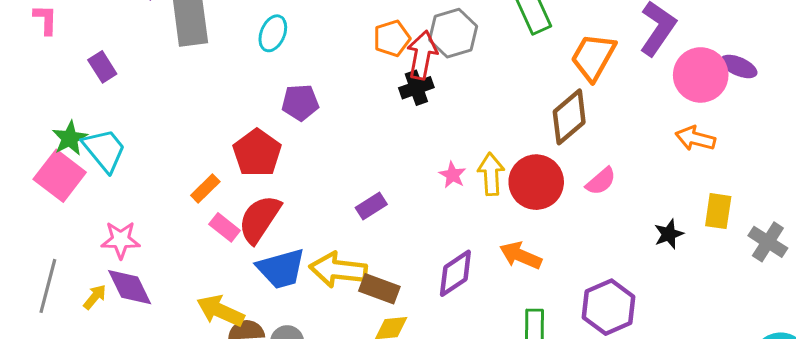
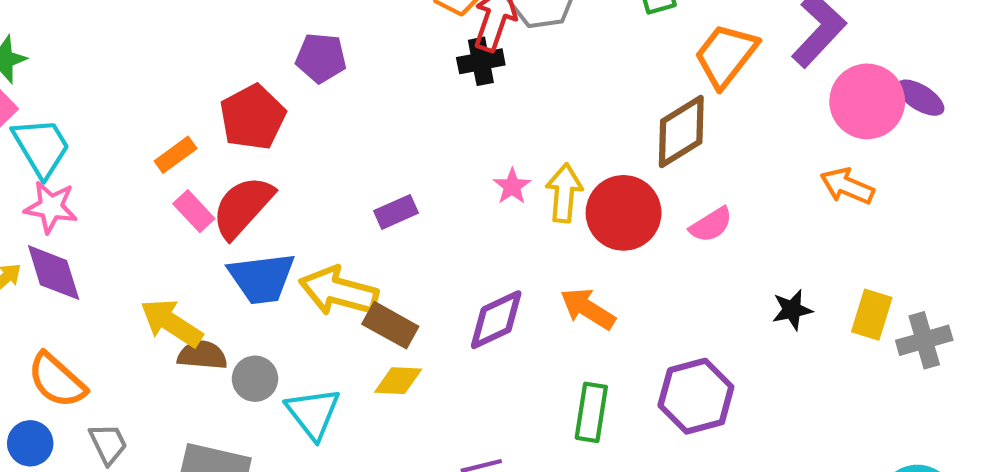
cyan trapezoid: (104, 150) -> (41, 147), moved
yellow rectangle: (718, 211) -> (872, 315), moved
gray cross: (768, 242) -> (924, 340), turned 33

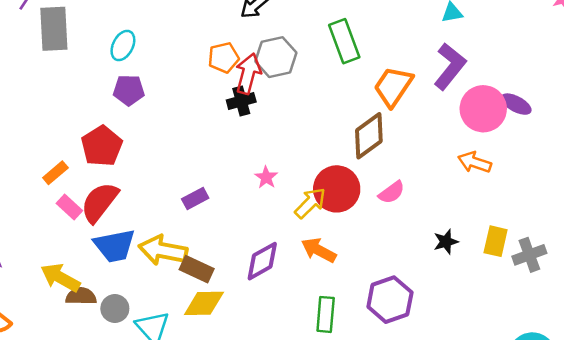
purple pentagon: (321, 58) -> (129, 90), moved
yellow arrow: (564, 193) -> (310, 203), moved, turned 44
yellow diamond: (398, 381) -> (204, 303), size x1.4

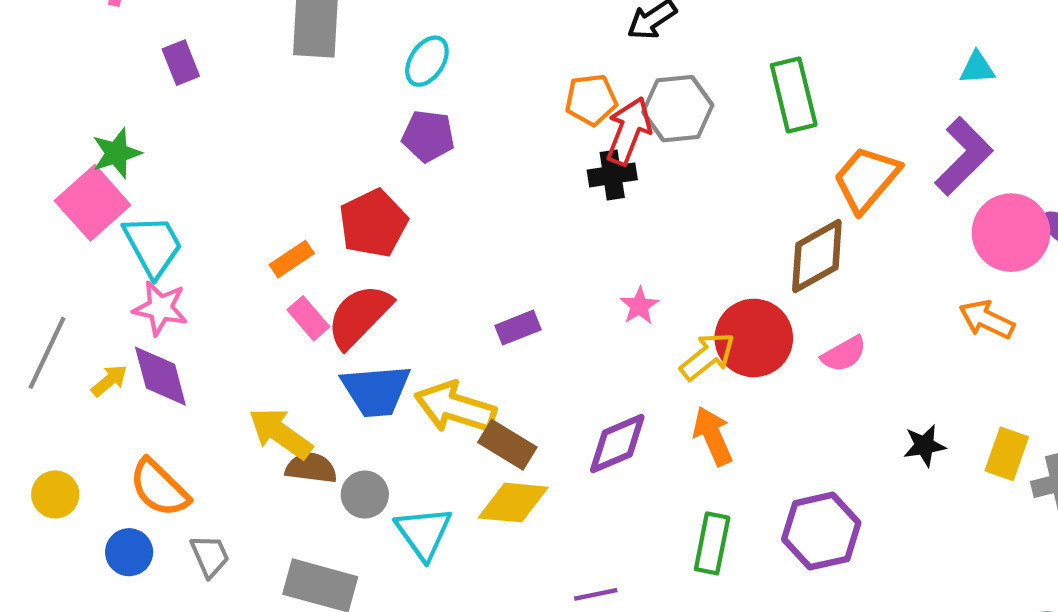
orange arrow: (319, 250) -> (713, 436), turned 32

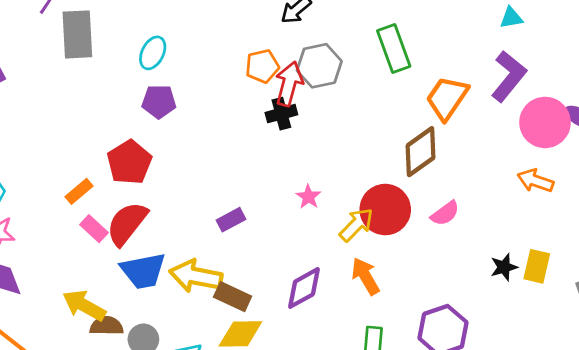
yellow rectangle: (1007, 454) -> (537, 266), moved

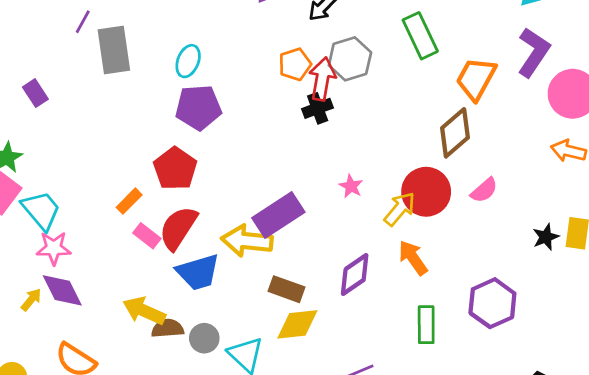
purple pentagon: (159, 101) -> (198, 107), size x1.4
purple rectangle: (231, 220) -> (278, 215), size x1.8
yellow arrow: (196, 276) -> (247, 241), moved

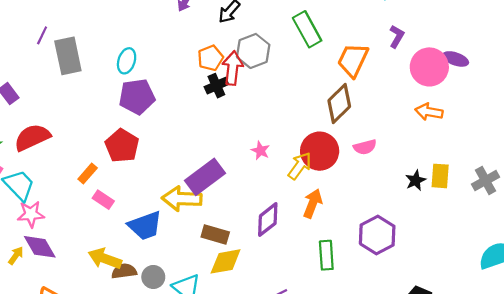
purple L-shape: (534, 52) -> (397, 36), size x0.6
black cross: (318, 108) -> (216, 86), moved
pink semicircle: (484, 190) -> (365, 147), turned 30
red semicircle: (178, 228) -> (32, 137), moved, turned 36
orange arrow: (413, 258) -> (313, 203), turned 60

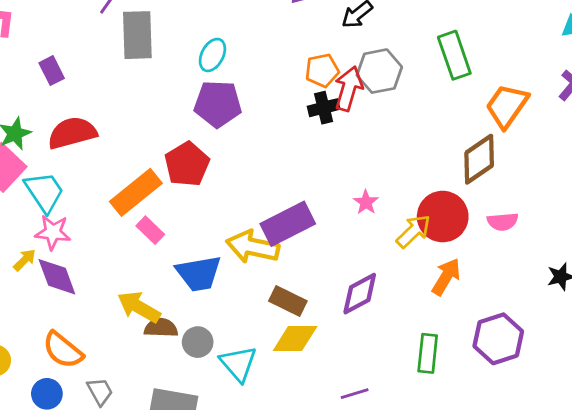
orange rectangle: (88, 173) -> (136, 192), size x1.8
orange arrow: (313, 203) -> (446, 277), moved
yellow arrow: (16, 256) -> (25, 260), moved

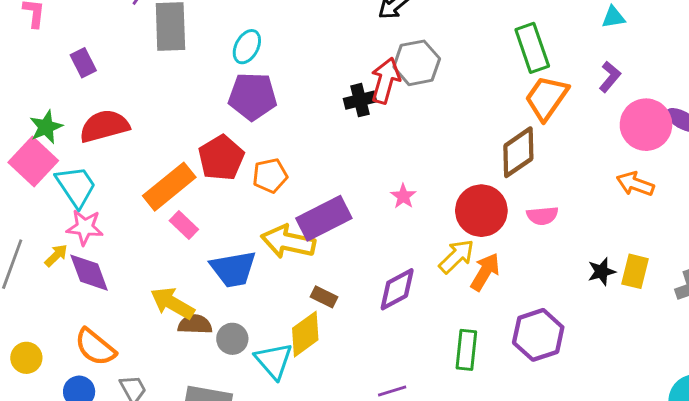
green rectangle: (454, 55) -> (532, 48), moved
orange pentagon: (322, 70) -> (270, 176), moved
yellow arrow: (414, 231) -> (456, 256), moved
brown rectangle: (288, 301) -> (324, 297), size x0.7
yellow diamond: (295, 338) -> (305, 334), moved, turned -36

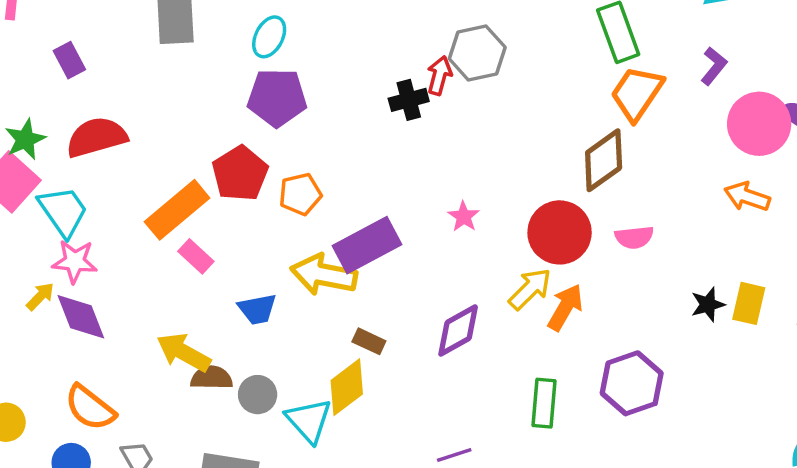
red arrow: (385, 81) -> (439, 75), size x0.7
blue trapezoid: (233, 269) -> (257, 309), size x0.7

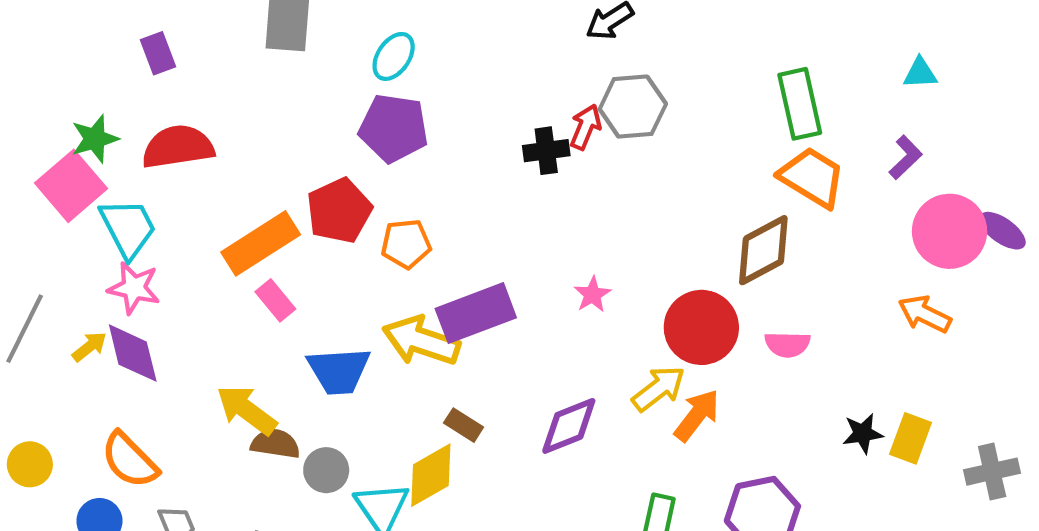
orange trapezoid: (637, 93) -> (812, 177), turned 80
yellow arrow: (40, 296) -> (89, 347), moved
blue trapezoid: (257, 309) -> (339, 371), size x1.4

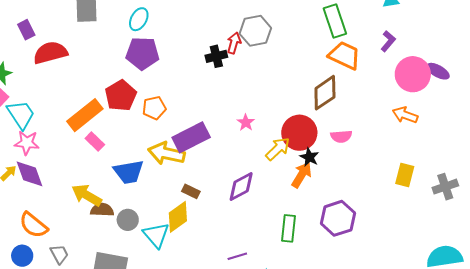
red semicircle: (178, 147) -> (50, 53), moved
yellow arrow: (659, 389) -> (278, 149), moved
black star: (863, 433) -> (309, 157), moved, turned -30

